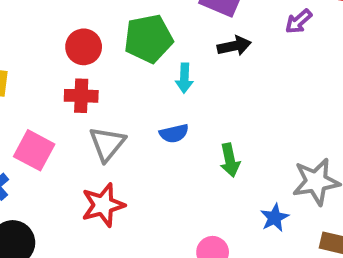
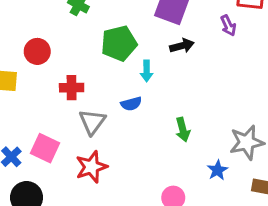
purple arrow: (299, 21) -> (228, 26), turned -72
red circle: (84, 47) -> (37, 51), moved
blue semicircle: (174, 133) -> (131, 104), moved
pink square: (34, 150) -> (45, 148), moved

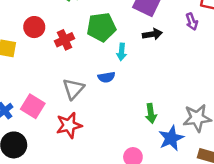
red cross: (72, 88) -> (64, 40), moved, turned -30
green arrow: (183, 130) -> (151, 113), moved
blue star: (217, 170) -> (171, 138), size x1.5

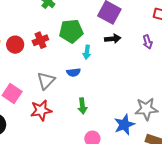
purple arrow: (192, 22) -> (148, 42), moved
red circle: (34, 27) -> (15, 45), moved
green arrow: (151, 113) -> (82, 106), moved

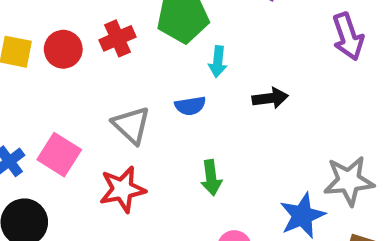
black arrow: (113, 39) -> (270, 98), moved
purple arrow: (148, 42) -> (348, 36), size x1.5
gray triangle: (46, 81) -> (131, 125), turned -30

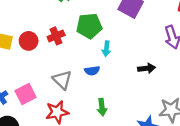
black arrow: (270, 98) -> (147, 68), moved
pink square: (59, 155) -> (26, 94), turned 30

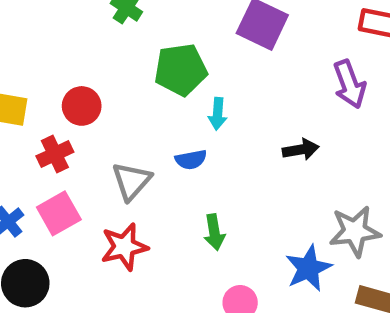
red cross: (56, 36) -> (55, 154), moved
red circle: (29, 41) -> (82, 106), moved
gray triangle: (62, 80) -> (131, 181), turned 30

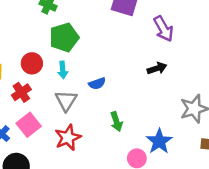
green pentagon: (181, 70) -> (64, 37), moved
purple arrow: (350, 84) -> (163, 29), moved
cyan arrow: (218, 114) -> (63, 70), moved
blue star: (308, 268) -> (159, 141), moved

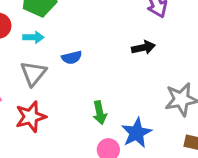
cyan arrow: (63, 70) -> (33, 37), turned -91
green arrow: (116, 122) -> (100, 113), moved

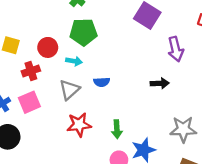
red star: (31, 117) -> (79, 125), moved

